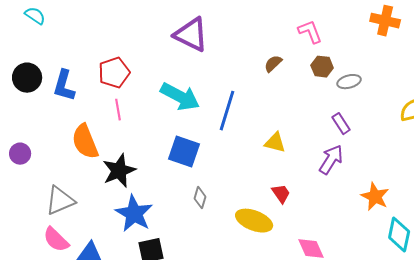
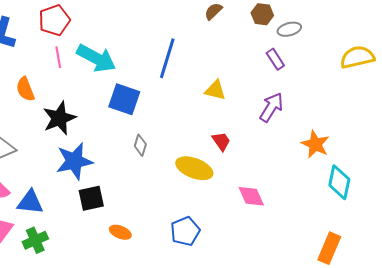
cyan arrow: (180, 97) -> (96, 58), moved
purple rectangle: (341, 124) -> (275, 59), moved
orange semicircle: (85, 142) -> (25, 89), size x0.7
blue star: (134, 214) -> (74, 161), turned 30

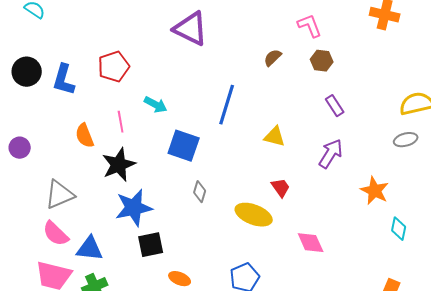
gray ellipse: (289, 29) -> (406, 140), moved
pink line: (58, 57) -> (121, 122), moved
cyan arrow: (96, 58) -> (156, 105), size x0.6
cyan diamond: (339, 182) -> (399, 229), size x0.7

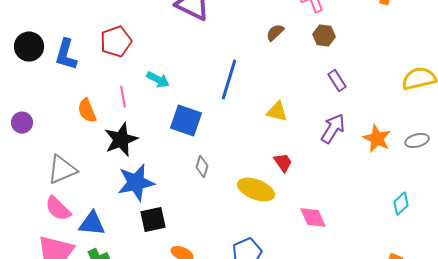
gray ellipse: (406, 140) -> (417, 141), moved
orange star: (375, 191) -> (377, 139), moved
cyan diamond: (399, 229) -> (401, 204), turned 35

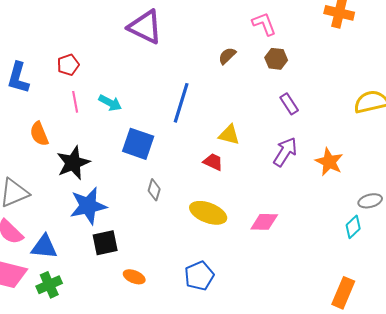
red pentagon: (116, 42) -> (68, 65), size x0.7
pink line: (123, 97) -> (75, 102), moved
gray ellipse: (417, 141) -> (370, 201), moved
red trapezoid: (283, 163) -> (213, 162), moved, turned -30
pink diamond: (313, 218) -> (264, 222), moved, turned -64

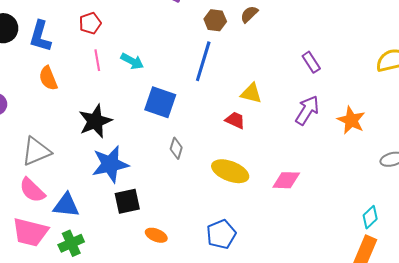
brown hexagon: (276, 59) -> (215, 20), moved
orange semicircle: (39, 134) -> (48, 78), moved
cyan diamond: (353, 227) -> (370, 217), moved

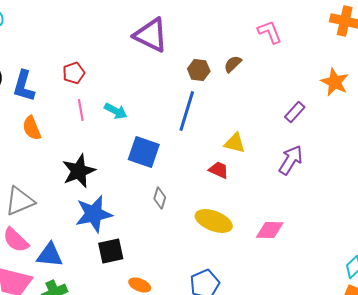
purple rectangle: (311, 62) -> (295, 112), turned 75
orange star: (351, 120) -> (335, 82), moved

